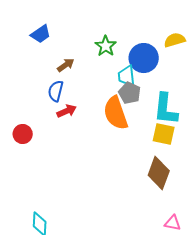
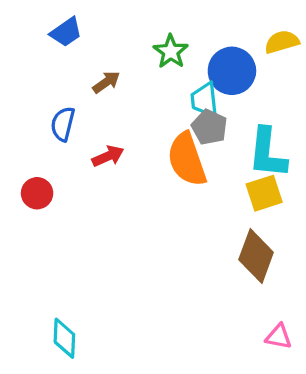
blue semicircle: (56, 91) -> (63, 124), moved
yellow square: (164, 134) -> (264, 193), turned -30

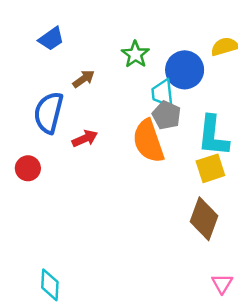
blue semicircle: (63, 124) -> (49, 113), size x1.5
pink triangle: (279, 337) -> (222, 284), turned 50

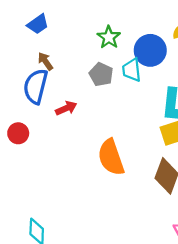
brown arrow: (84, 79) -> (45, 61), moved, turned -90
gray pentagon: (166, 115) -> (101, 74), moved
orange semicircle: (148, 141) -> (111, 157), moved

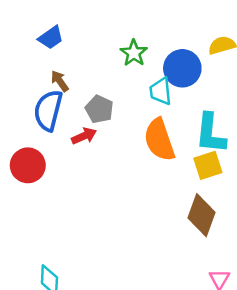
gray pentagon: (101, 74) -> (99, 109), moved
red circle: (18, 133) -> (28, 165), size x1.4
orange semicircle: (111, 157) -> (159, 140), moved

